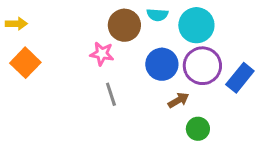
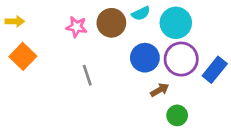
cyan semicircle: (157, 15) -> (141, 13), turned -30
pink star: (102, 54) -> (76, 27), moved
gray line: (111, 94) -> (87, 75), moved

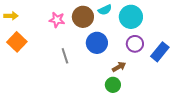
blue circle: (145, 58) -> (97, 43), moved
purple circle: (181, 59) -> (135, 44), size x0.7
green circle: (177, 115) -> (113, 85), moved

